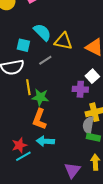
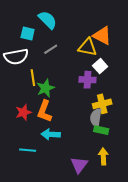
yellow triangle: (63, 41) -> (87, 47), moved
green star: (40, 97) -> (45, 88), turned -30
red star: (19, 145) -> (23, 112), moved
cyan line: (23, 156) -> (28, 150), turned 35

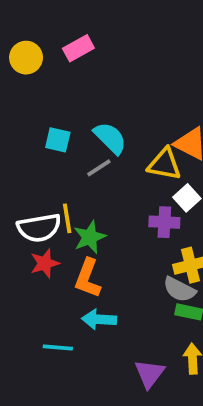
cyan semicircle: (48, 20) -> (110, 138), moved
white semicircle: (16, 57) -> (39, 228), moved
red star: (23, 112) -> (45, 263), moved
gray semicircle: (96, 118) -> (179, 289), turned -72

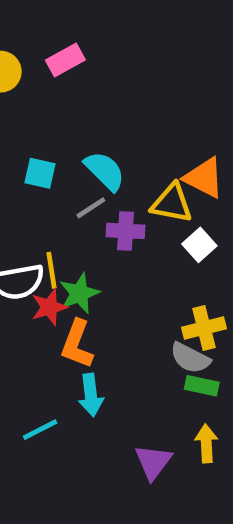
purple cross: (164, 222) -> (125, 231), moved
red star: (45, 263) -> (49, 307), moved
cyan arrow: (99, 319) -> (91, 395), turned -100
cyan line: (58, 347) -> (40, 430), turned -32

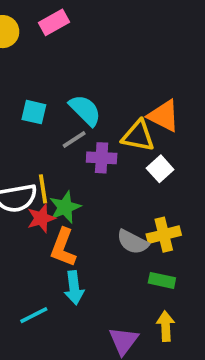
gray semicircle: (190, 358) -> (133, 242), moved

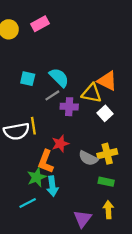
green star: (65, 207) -> (37, 177), moved
red star: (41, 218) -> (60, 144), moved

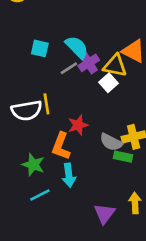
purple cross: (69, 107) -> (89, 63), moved, turned -36
white square: (105, 113) -> (108, 83), moved
green star: (37, 177) -> (33, 165), moved, turned -30
green rectangle: (106, 182) -> (123, 157), moved

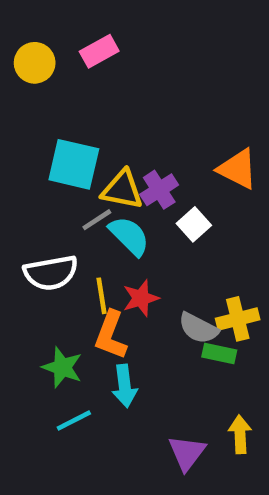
cyan semicircle: (77, 47) -> (129, 236), moved
cyan square: (40, 48) -> (74, 164), size x1.6
yellow triangle: (115, 66) -> (122, 190), moved
gray line: (69, 68) -> (97, 220), moved
yellow line: (46, 104) -> (102, 296), moved

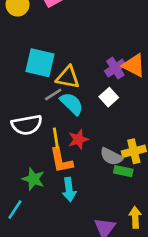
purple cross: (159, 190) -> (115, 68), moved
orange L-shape: (111, 335) -> (61, 161), turned -32
cyan line: (74, 420) -> (15, 209), moved, turned -30

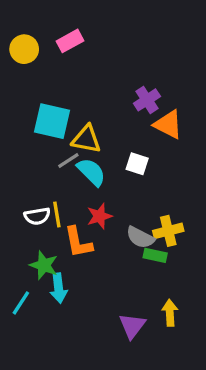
purple cross: (115, 68) -> (147, 100), moved
white square: (109, 97) -> (137, 164), turned -30
white semicircle: (27, 125) -> (37, 216), moved, size x0.7
yellow line: (56, 138) -> (57, 215), moved
cyan arrow: (69, 190) -> (59, 288), moved

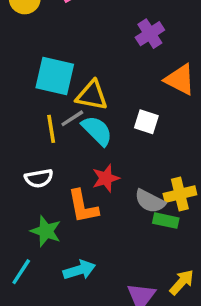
purple cross: (147, 100) -> (150, 34), moved
yellow line: (57, 215) -> (51, 129), moved
cyan arrow: (59, 288) -> (79, 270), moved, turned -100
yellow arrow: (170, 313) -> (182, 282), turned 45

